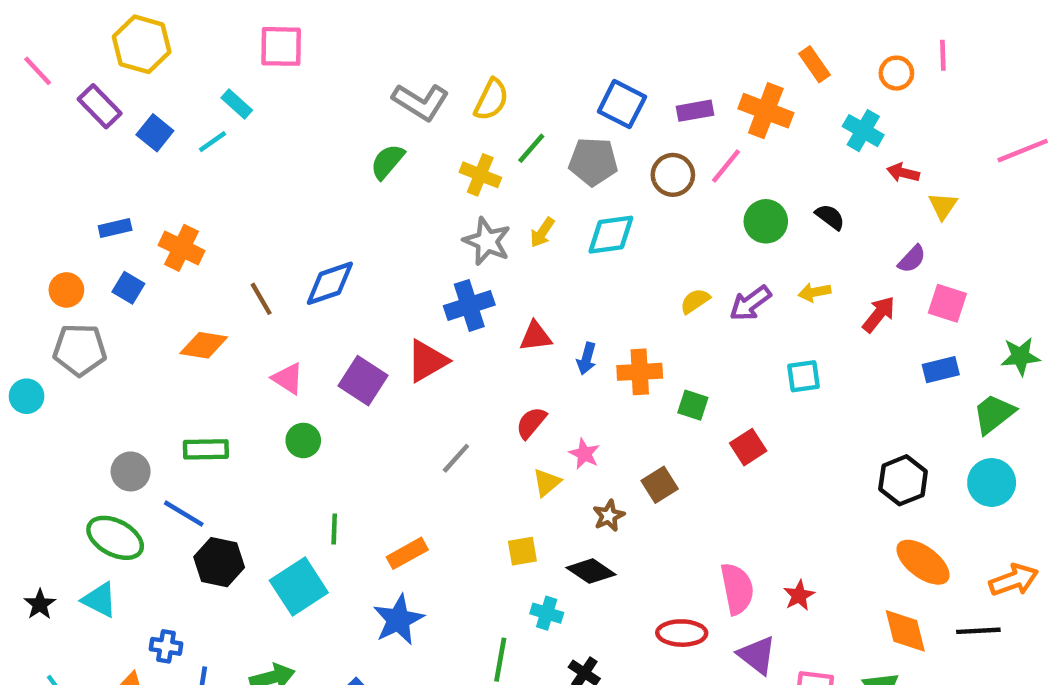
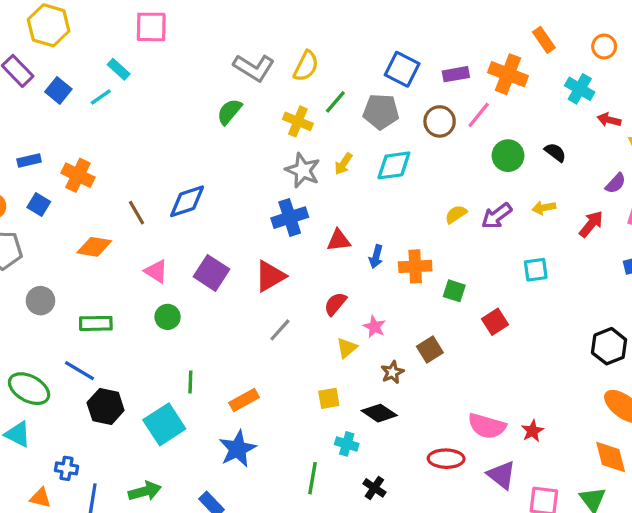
red triangle: (427, 361) -> (270, 276), moved
gray circle: (131, 471) -> (40, 301), moved
pink semicircle: (737, 589) -> (487, 426), turned 117

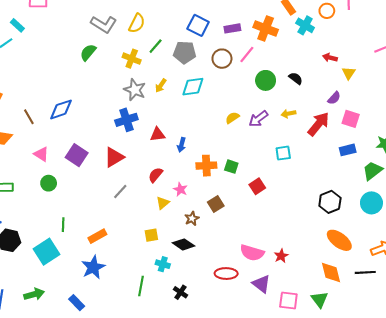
cyan cross: (580, 89) -> (305, 25), moved
red arrow: (591, 224) -> (319, 124), size x1.4
orange cross: (415, 266) -> (206, 166), moved

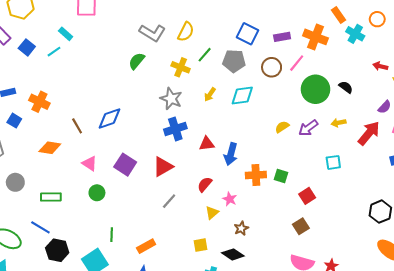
green circle: (266, 80) -> (316, 89), size x1.4
gray star: (135, 90) -> (171, 99), moved
blue arrow: (181, 145) -> (231, 154), size x1.5
brown square: (216, 204) -> (301, 226), moved

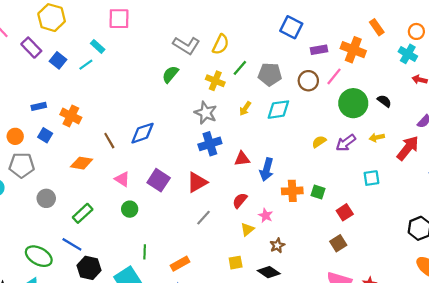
blue square: (248, 34) -> (291, 27), moved
cyan cross: (355, 34) -> (408, 54), moved
green rectangle: (51, 197) -> (83, 213), turned -42

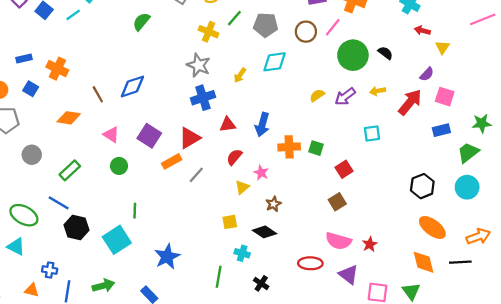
green semicircle: (170, 74) -> (141, 22), moved
yellow arrow: (245, 109) -> (240, 75), moved
red triangle: (242, 159) -> (228, 125), moved
orange rectangle: (180, 264) -> (172, 161), moved

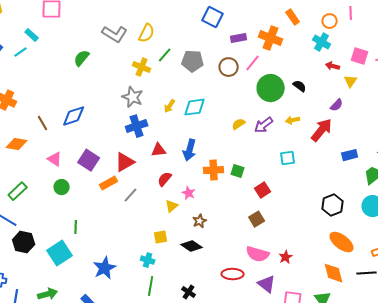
cyan diamond: (275, 62) -> (195, 107), moved
pink square: (445, 97) -> (360, 56), moved
cyan cross: (242, 253) -> (148, 260), moved

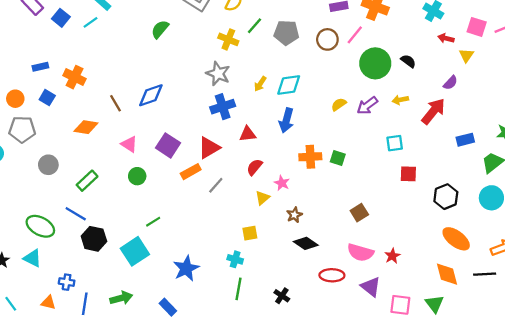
blue arrow: (190, 150) -> (286, 120), moved
red square: (263, 190) -> (408, 174), moved, turned 35
green line: (76, 227) -> (153, 222), turned 56
black diamond: (192, 246) -> (306, 243), moved

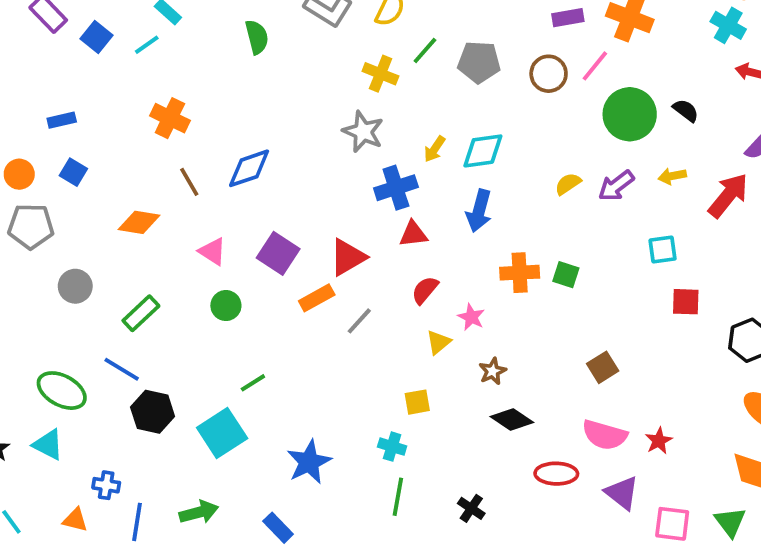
green semicircle: (160, 29) -> (257, 37), moved, turned 126
orange cross: (75, 77) -> (170, 118), moved
blue cross: (223, 107) -> (396, 188), moved

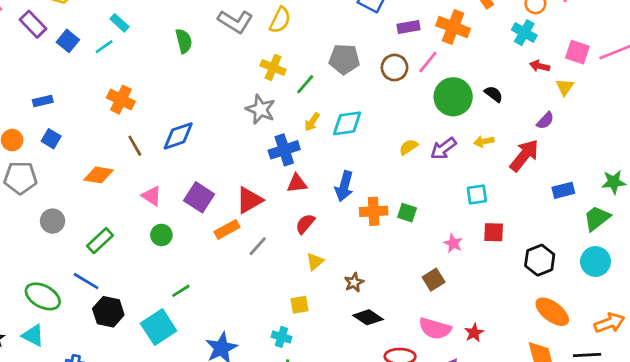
green line: (425, 51) -> (305, 84), moved
blue arrow: (479, 211) -> (344, 186), moved
pink star: (471, 317) -> (453, 243), moved

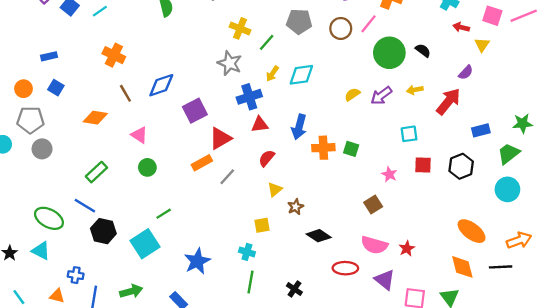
purple square: (199, 197) -> (195, 111), moved, turned 30
gray circle: (53, 221) -> (42, 149), moved
black hexagon: (540, 260) -> (461, 166), moved
brown star: (354, 282) -> (296, 207), moved

